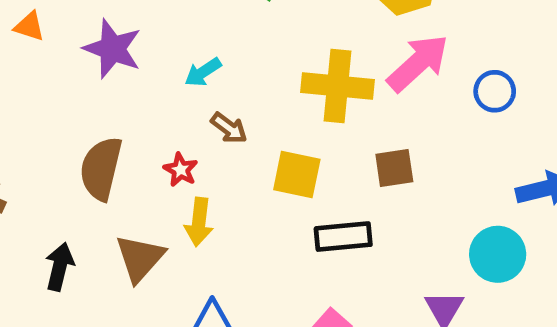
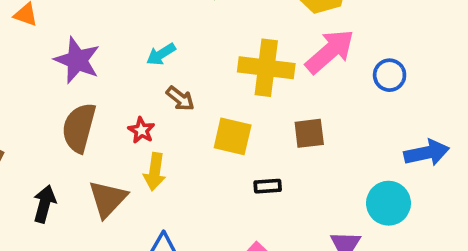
purple star: (112, 49) -> (77, 60), moved
black rectangle: (343, 237) -> (268, 186), size x0.6

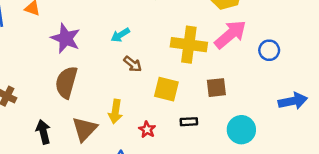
red star: (141, 130) -> (147, 130), moved
cyan circle: (389, 203) -> (241, 130), moved
black arrow: (44, 204) -> (43, 132), turned -30

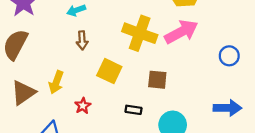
blue circle: (269, 50) -> (229, 56), moved
brown arrow: (133, 64) -> (82, 40), turned 36
black rectangle: (189, 122) -> (133, 110), moved

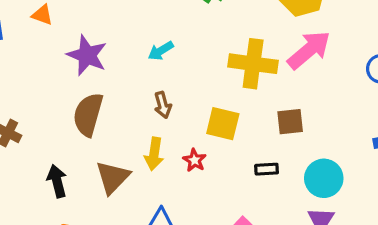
brown arrow: (82, 40) -> (163, 105), moved
red star: (83, 106) -> (195, 160), moved

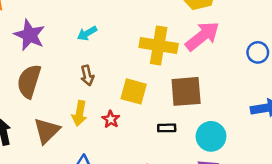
brown square: (290, 122) -> (186, 91), size x1.5

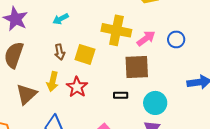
pink arrow: (202, 36) -> (146, 38), moved, size x0.7
blue circle: (258, 52) -> (176, 39), moved
yellow square: (134, 91) -> (85, 54), moved
red star: (111, 119) -> (77, 87), size x1.5

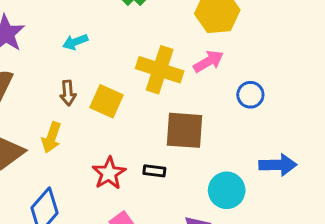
pink arrow: (146, 38) -> (208, 61), moved
red star: (77, 87) -> (109, 173), moved
cyan circle: (155, 103) -> (227, 190), moved

